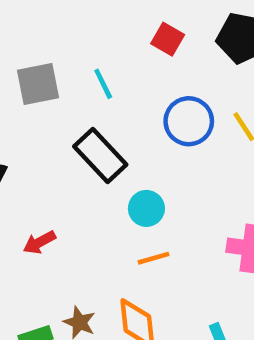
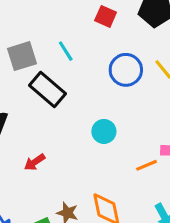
black rectangle: (100, 155) -> (48, 89), moved
orange line: (153, 258) -> (147, 165), moved

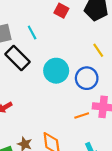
blue circle: (126, 70) -> (87, 78), moved
cyan circle: (104, 131) -> (56, 71), moved, size x1.5

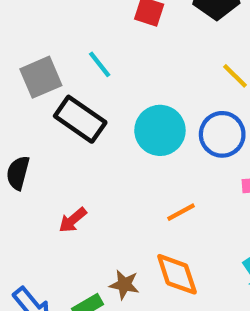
orange line: (82, 115) -> (181, 212), moved

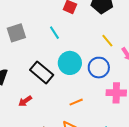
cyan line: (100, 64) -> (54, 33), moved
black rectangle: (80, 119) -> (42, 72), moved

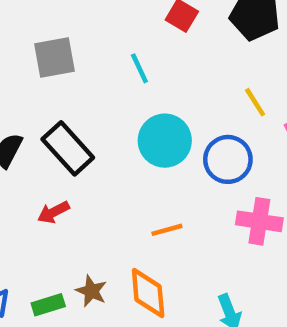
black rectangle: (42, 72) -> (68, 148), moved

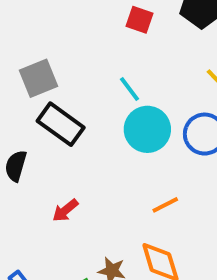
cyan line: (139, 68) -> (129, 89), moved
black rectangle: (68, 148) -> (61, 124), moved

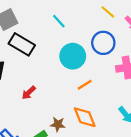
cyan circle: (147, 129) -> (73, 56), moved

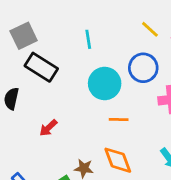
cyan line: (59, 21) -> (88, 39), turned 32
orange line: (85, 85) -> (119, 120), turned 32

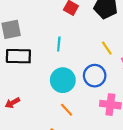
black rectangle: (41, 67) -> (18, 56), turned -45
orange line: (119, 120) -> (67, 110), turned 32

